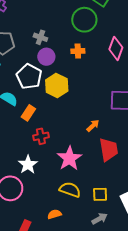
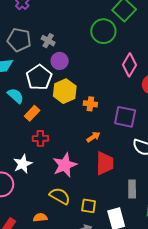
gray cross: (40, 37) -> (48, 41), moved
orange cross: (78, 51) -> (90, 104), moved

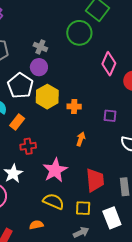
gray cross: (48, 41) -> (40, 47), moved
purple square: (125, 117) -> (110, 116), size x0.6
orange arrow: (93, 137) -> (81, 139), turned -32
red trapezoid: (105, 163) -> (95, 180), moved

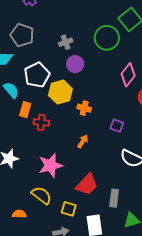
gray cross: (40, 47) -> (66, 42), turned 32
purple circle: (39, 67) -> (75, 64), moved
orange rectangle: (17, 122) -> (25, 110), turned -35
red cross: (28, 146) -> (41, 122), moved
red trapezoid: (95, 180) -> (87, 185), turned 35

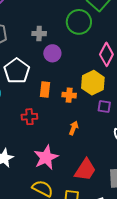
gray cross: (66, 42) -> (39, 34), turned 32
yellow hexagon: (60, 92) -> (93, 83), moved
orange rectangle: (25, 110) -> (45, 89), moved

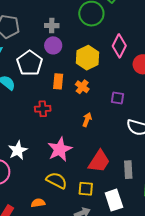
purple circle: (52, 53) -> (53, 45), moved
yellow hexagon: (93, 83) -> (87, 58), moved
orange cross: (69, 95) -> (82, 87), turned 32

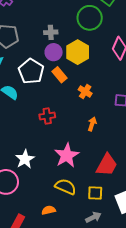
yellow hexagon: (87, 58) -> (78, 52), moved
orange rectangle: (58, 81) -> (60, 75), moved, turned -42

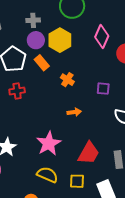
red cross: (47, 116) -> (17, 91), moved
orange arrow: (92, 124) -> (74, 112), turned 64

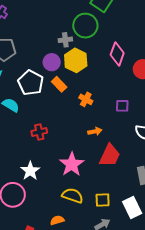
gray cross: (33, 20) -> (65, 40), moved
red cross: (17, 91) -> (39, 132), moved
red trapezoid: (89, 153) -> (110, 155), moved

